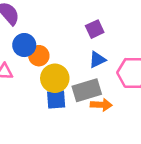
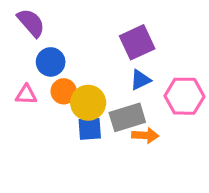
purple square: (95, 29) -> (137, 42), size x1.5
orange circle: (39, 56) -> (64, 91), moved

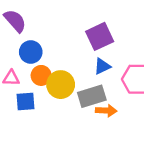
blue square: (90, 129) -> (25, 101), moved

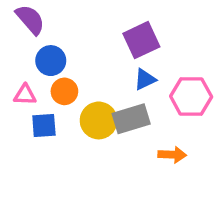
yellow circle: (61, 85) -> (99, 120), moved
orange arrow: (106, 111) -> (172, 155), moved

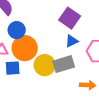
purple square: (141, 40) -> (70, 18), turned -30
orange circle: (64, 91) -> (25, 48), size x1.6

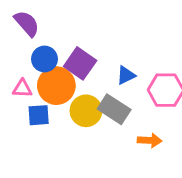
purple square: (70, 18) -> (80, 63), moved
gray rectangle: (64, 64) -> (114, 109), turned 50

